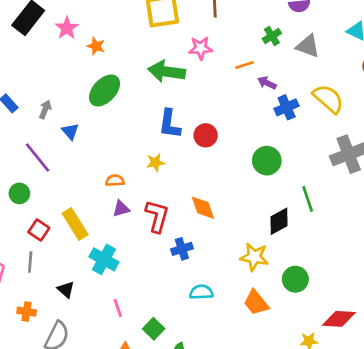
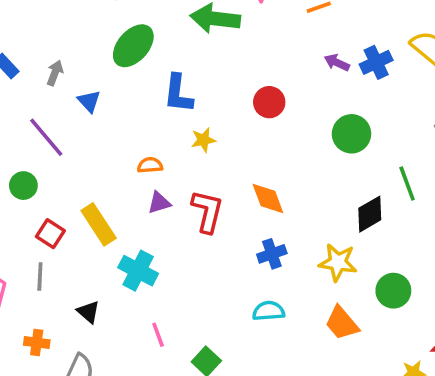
purple arrow: (267, 83) -> (337, 63), moved
blue L-shape: (170, 124) -> (178, 94), moved
blue cross: (182, 249) -> (272, 254), moved

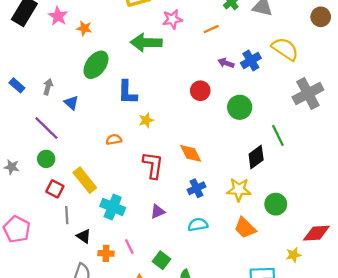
red circle: (269, 102) -> (200, 91), moved
green circle: (23, 186) -> (46, 159), moved
purple triangle: (159, 203) -> (158, 212), moved
gray line: (40, 276) -> (67, 215), moved
orange cross: (37, 342) -> (106, 253), moved

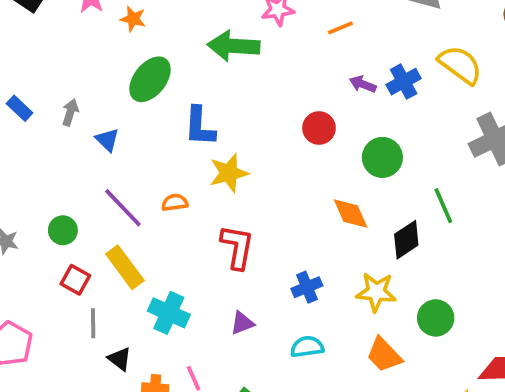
yellow star: (146, 120) -> (229, 173), size x1.5
purple line: (46, 128) -> (123, 208), moved
orange diamond: (191, 153) -> (351, 214), moved

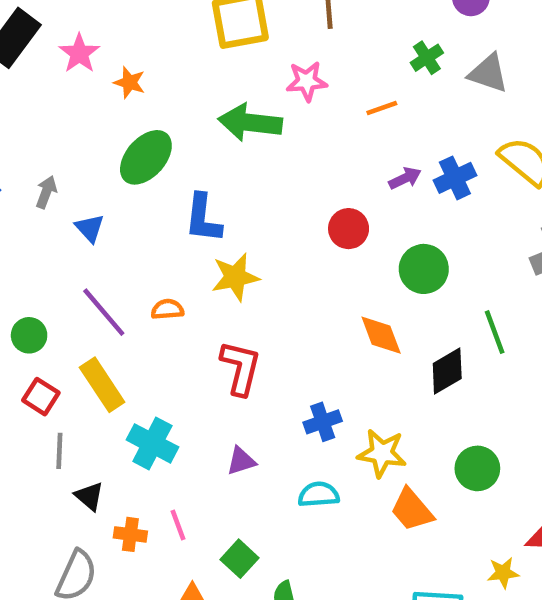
purple arrow: (363, 84) -> (405, 178), turned 130
yellow star: (376, 292) -> (382, 453), moved

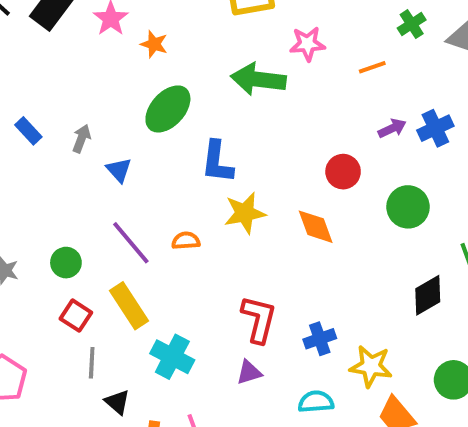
orange diamond: (381, 335) -> (316, 227), moved
red L-shape: (240, 368) -> (259, 319), moved

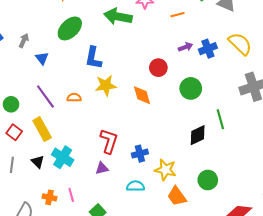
gray line: (92, 363) -> (12, 165), moved
black triangle: (117, 402) -> (38, 162), moved

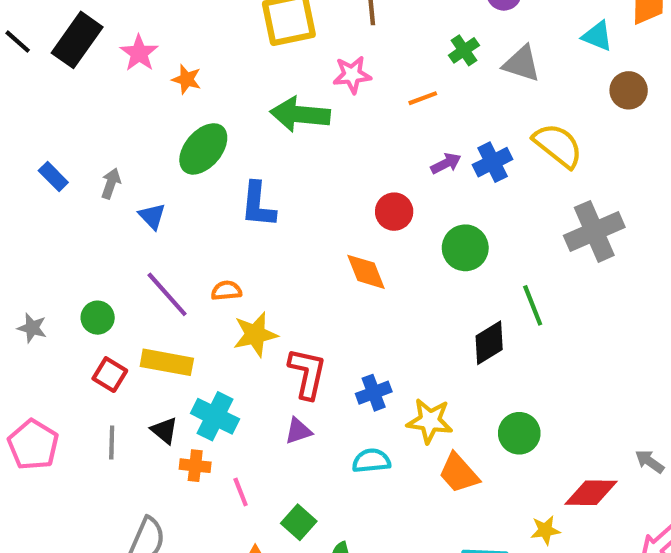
yellow star: (106, 85) -> (255, 334), moved
yellow rectangle: (42, 129) -> (167, 362), turned -45
orange cross: (49, 197) -> (195, 466), moved

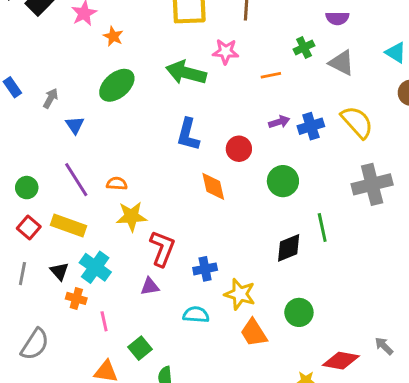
blue L-shape: (258, 205) -> (188, 135), moved

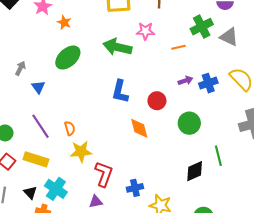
green cross: (304, 47) -> (202, 27), size x1.5
orange semicircle: (117, 184) -> (70, 128), turned 72

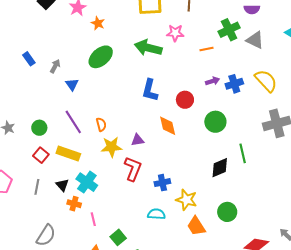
purple triangle: (96, 202) -> (138, 140), moved

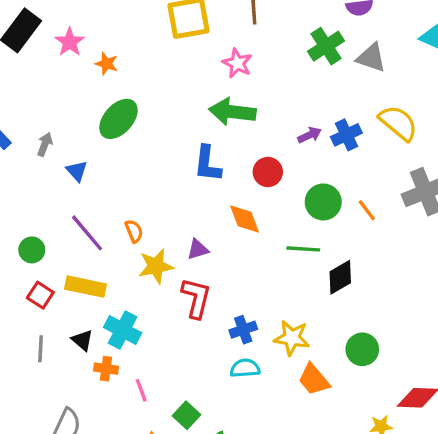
pink star: (175, 33) -> (237, 63), turned 30
green arrow: (148, 48) -> (232, 112), moved
orange line: (206, 49) -> (367, 210), moved, turned 72
green line: (243, 153) -> (303, 249), moved, turned -66
blue cross: (162, 183) -> (243, 330), moved

